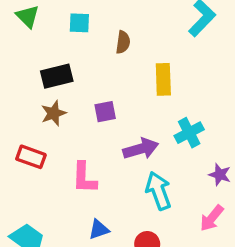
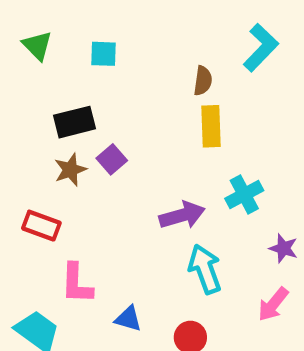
brown semicircle: (123, 42) -> (203, 81), moved
purple square: (105, 112) -> (112, 159), moved, turned -30
pink L-shape: (84, 178) -> (77, 284), moved
blue triangle: (99, 230) -> (128, 319), turned 35

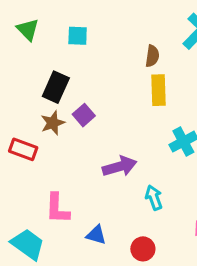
black rectangle: (74, 122) -> (56, 87), turned -52
purple arrow: (182, 215) -> (120, 166), moved
red rectangle: (41, 226) -> (23, 149), moved
cyan arrow: (205, 269) -> (154, 198), size x0.7

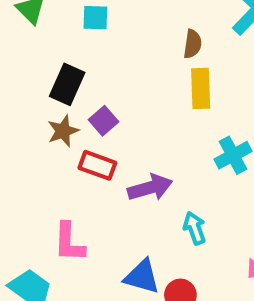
red rectangle: (23, 149) -> (97, 165), moved
blue triangle: (96, 235) -> (142, 277), moved, size x1.4

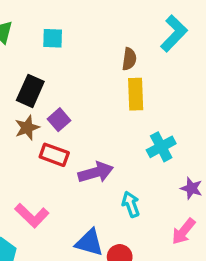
pink L-shape: (69, 242) -> (32, 215), turned -48

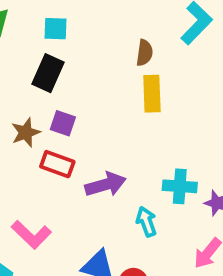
black rectangle: (30, 91) -> (48, 73), moved
purple square: (59, 120) -> (63, 123), turned -30
cyan cross: (161, 147) -> (180, 186), moved, turned 32

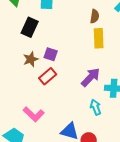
black rectangle: (48, 73) -> (30, 27), moved
red rectangle: (57, 164) -> (48, 76), turned -60
purple arrow: (106, 184) -> (91, 77), moved, turned -30

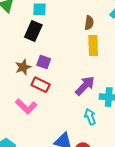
black rectangle: (30, 27) -> (33, 31), moved
red rectangle: (48, 76) -> (41, 85), turned 66
pink L-shape: (34, 114) -> (26, 106), moved

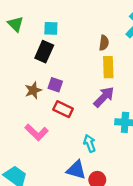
red rectangle: (41, 85) -> (63, 109), moved
purple arrow: (85, 86) -> (104, 97), moved
cyan arrow: (90, 117) -> (90, 143), moved

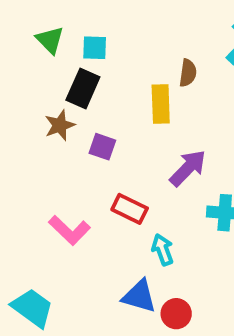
green triangle: (16, 24) -> (50, 40), moved
yellow rectangle: (108, 67) -> (161, 104), moved
brown star: (33, 90) -> (60, 125), moved
red rectangle: (63, 109) -> (130, 209), moved

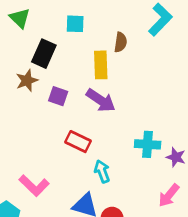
cyan square: (95, 48) -> (75, 24), moved
purple arrow: (188, 168) -> (101, 100), moved, turned 80
pink L-shape: (69, 230) -> (34, 186), moved

